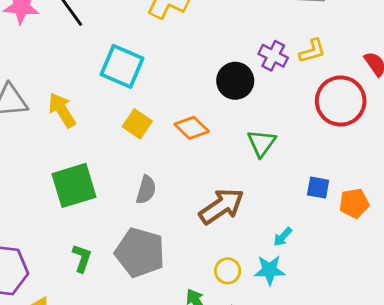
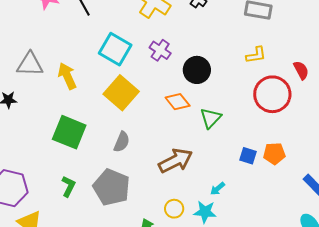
purple cross: (273, 56) -> (160, 50), moved
yellow square: (137, 124) -> (121, 93), size x1.6
orange diamond: (192, 128) -> (178, 102), moved
green square: (74, 185) -> (69, 132), turned 32
orange pentagon: (354, 203) -> (274, 154), moved

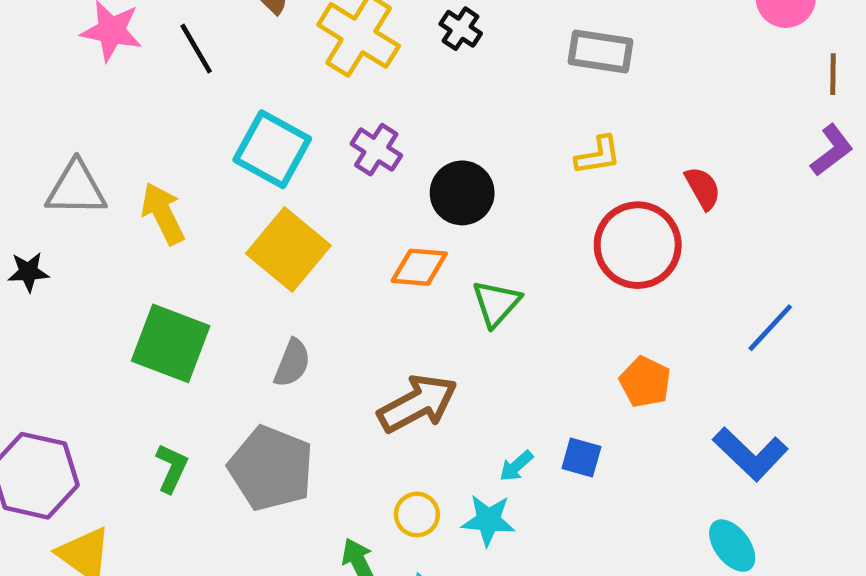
orange diamond: (178, 102) -> (419, 267), turned -45
orange pentagon: (274, 154) -> (645, 382), turned 30
blue square: (248, 156) -> (581, 458), moved

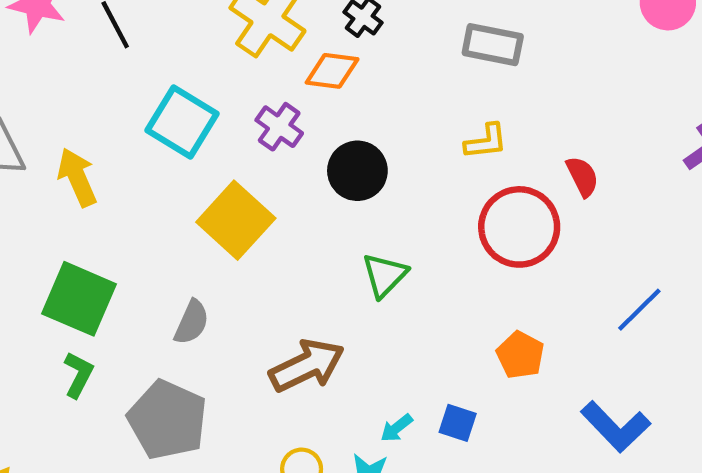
yellow square: (288, 249) -> (236, 220), moved
orange diamond: (419, 267) -> (332, 71), moved
green L-shape: (172, 468) -> (78, 375), moved

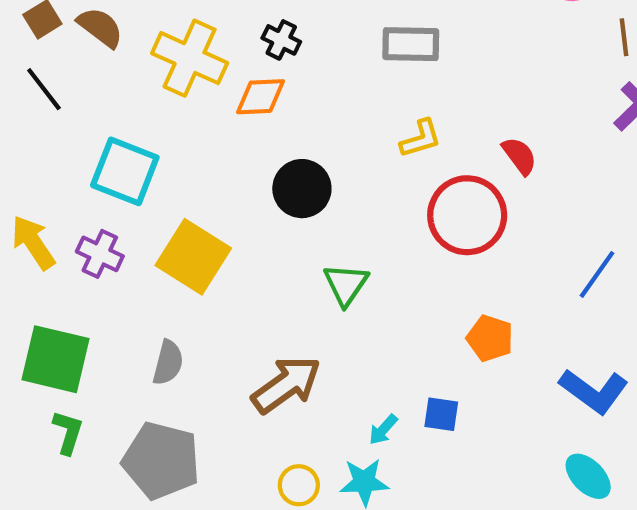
purple cross: (279, 127) -> (100, 254), moved

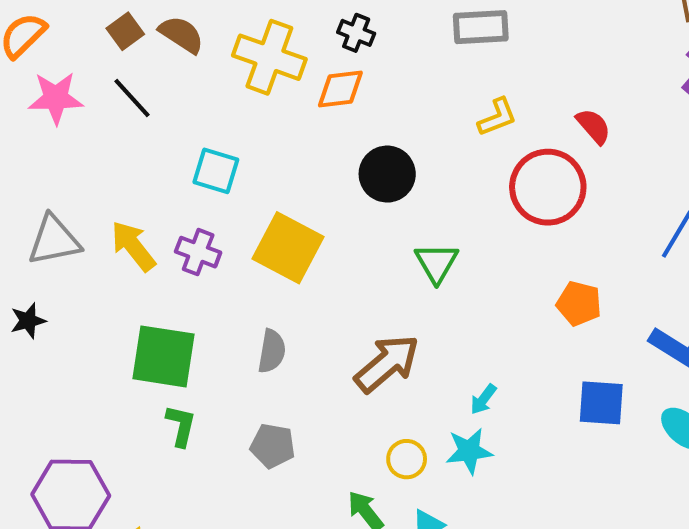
cyan square: (125, 171) -> (216, 171), size x0.7
blue square: (441, 414) -> (601, 403), moved, size x1.4
gray pentagon: (161, 461) -> (273, 446), size x0.6

